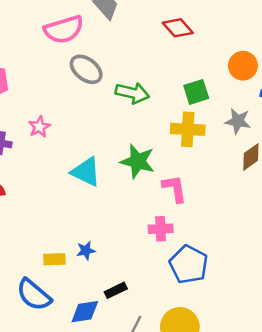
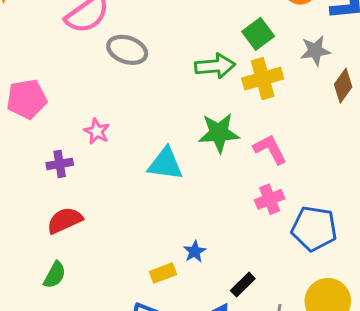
green arrow: (132, 93) -> (215, 66), moved

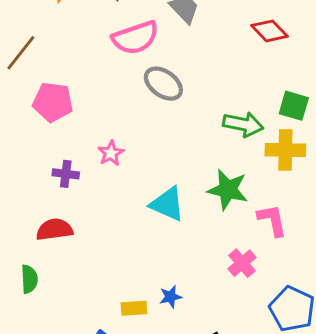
green square: (258, 34) -> (294, 106), turned 36
pink cross: (270, 199) -> (242, 263), moved, turned -36
green semicircle: (55, 275) -> (29, 279), turned -48

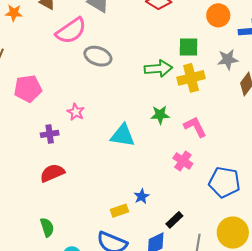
green star: (228, 190) -> (160, 115), size x0.7
green semicircle: (29, 279) -> (47, 227), moved

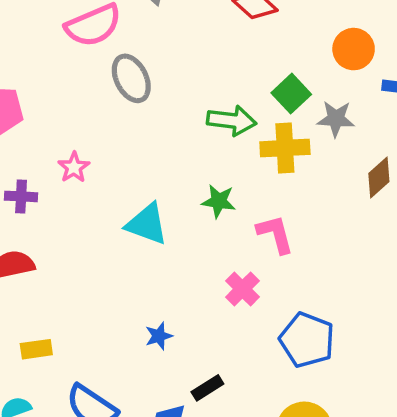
green square: (189, 47) -> (291, 94), turned 35
gray ellipse: (98, 56) -> (131, 78), turned 32
gray star: (228, 59) -> (336, 119), moved
yellow rectangle: (119, 211) -> (36, 349), moved

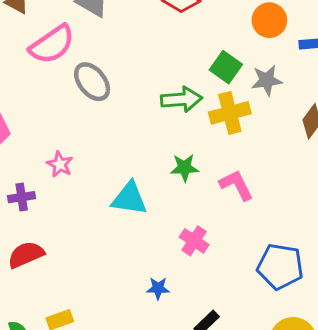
pink cross: (242, 289) -> (194, 241), moved
blue star: (159, 336) -> (158, 288), turned 30

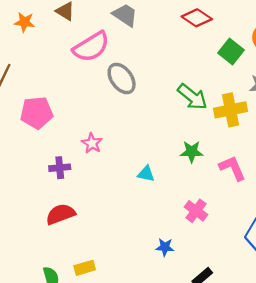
green square: (226, 67) -> (231, 51), moved
green arrow: (181, 99) -> (192, 97), turned 40
cyan triangle: (129, 198) -> (146, 174), size x0.6

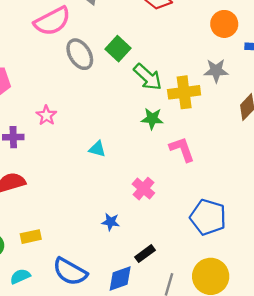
green square: (231, 51) -> (118, 49), moved
green star: (192, 152) -> (152, 119), moved

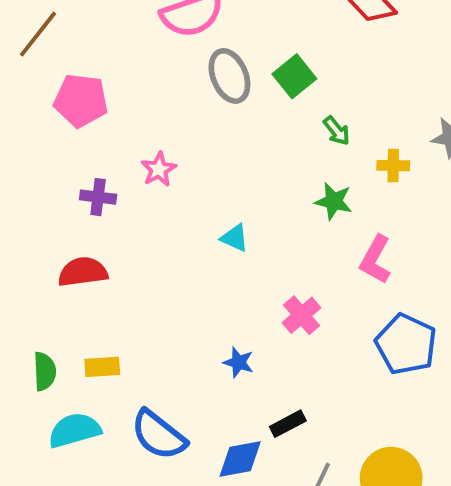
green arrow: (148, 77) -> (337, 131), size x0.6
yellow cross: (184, 92) -> (393, 166), size x0.6
pink L-shape: (182, 149) -> (375, 260), turned -140
blue pentagon: (208, 217) -> (406, 344), moved
cyan semicircle: (20, 276) -> (75, 430), size x1.5

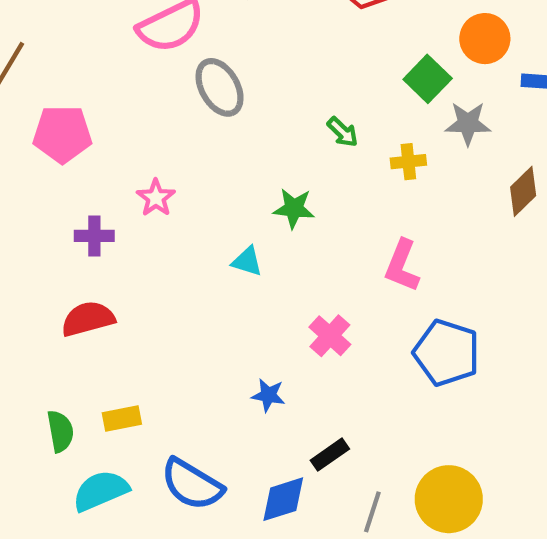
green square: (294, 76) -> (428, 79), moved
green star: (334, 201) -> (294, 208), moved

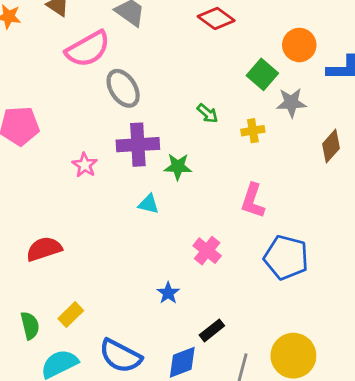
purple cross: (94, 236) -> (138, 145), moved, size x1.6
blue star: (268, 395) -> (168, 293), turned 30
yellow rectangle: (122, 419) -> (71, 315), turned -30

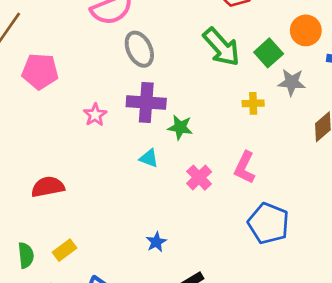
green arrow: (208, 113) -> (221, 47), moved, size x2.0
pink cross: (207, 251) -> (199, 178), moved

